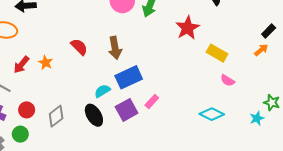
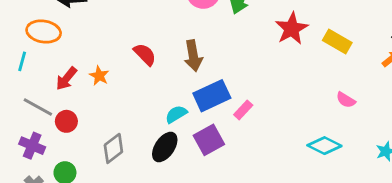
yellow rectangle: (217, 53) -> (337, 42), moved
pink rectangle: (152, 101) -> (243, 110), moved
red circle: (27, 110) -> (66, 121), moved
black ellipse: (94, 115) -> (165, 147), turned 65

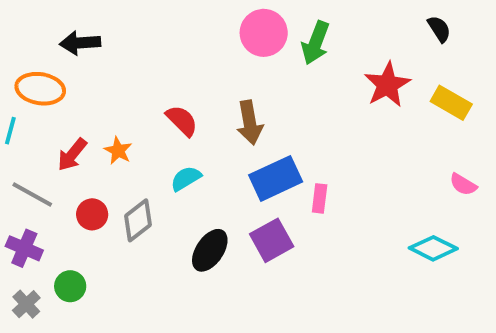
pink rectangle: (243, 110) -> (320, 198), turned -36
cyan semicircle: (176, 114) -> (186, 178), moved
red circle: (66, 121) -> (92, 214), moved
gray diamond: (113, 148) -> (138, 220), moved

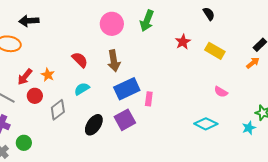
pink circle: (264, 33) -> (112, 24), moved
red star: (387, 85) -> (183, 42), size x0.7
red circle: (92, 214) -> (35, 96), moved

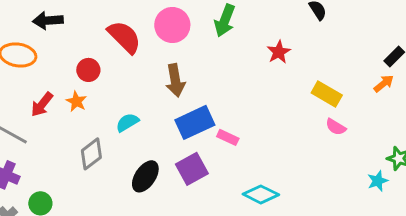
yellow rectangle: (215, 51) -> (327, 94), moved
red semicircle: (80, 60) -> (124, 37), moved, size x1.4
red circle: (35, 96) -> (88, 70), moved
pink rectangle: (149, 99) -> (228, 137), turned -72
cyan diamond: (206, 124) -> (261, 194), moved

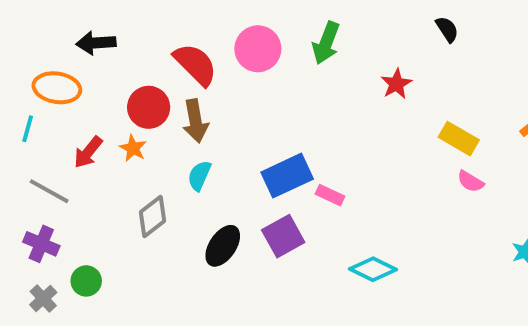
red circle: (88, 70) -> (149, 107), size x1.4
brown arrow: (175, 80) -> (195, 121), moved
cyan semicircle: (127, 122) -> (199, 176), turned -35

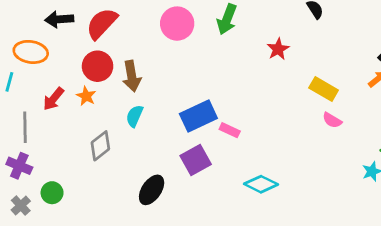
red semicircle: (195, 64) -> (102, 24), moved, turned -92
gray line: (49, 191) -> (25, 127), turned 60
black ellipse: (223, 246) -> (152, 190), moved

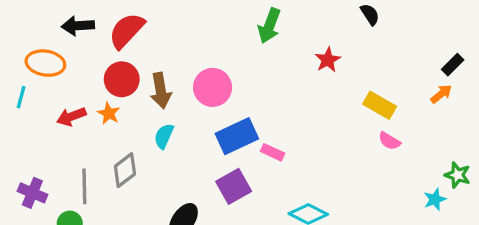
pink circle: (177, 24) -> (213, 87), moved
red arrow: (53, 99) -> (71, 117), turned 30
gray line: (25, 127) -> (84, 186), moved

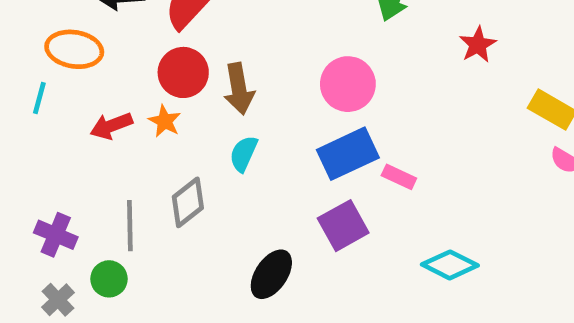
pink circle: (213, 87) -> (348, 84), moved

